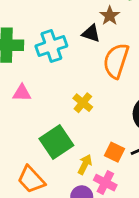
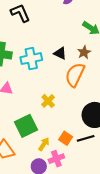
brown star: (110, 16) -> (84, 52), moved
pink cross: (105, 183) -> (56, 159), turned 35

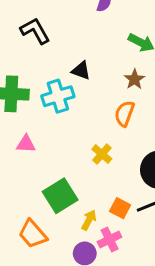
black triangle: (60, 53) -> (81, 70), moved
orange semicircle: (75, 75) -> (124, 114), size x0.7
yellow cross: (48, 101) -> (102, 154), moved

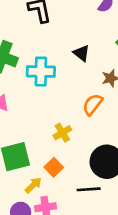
black triangle: (81, 70) -> (81, 53), moved
orange square: (120, 208) -> (54, 167), moved

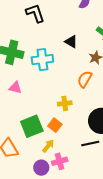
yellow cross: (62, 133) -> (65, 103), turned 32
orange square: (54, 167) -> (55, 125), moved

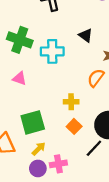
orange square: (55, 125) -> (74, 126), moved
black line: (90, 143) -> (94, 148), turned -42
yellow arrow: (48, 146) -> (39, 149), moved

